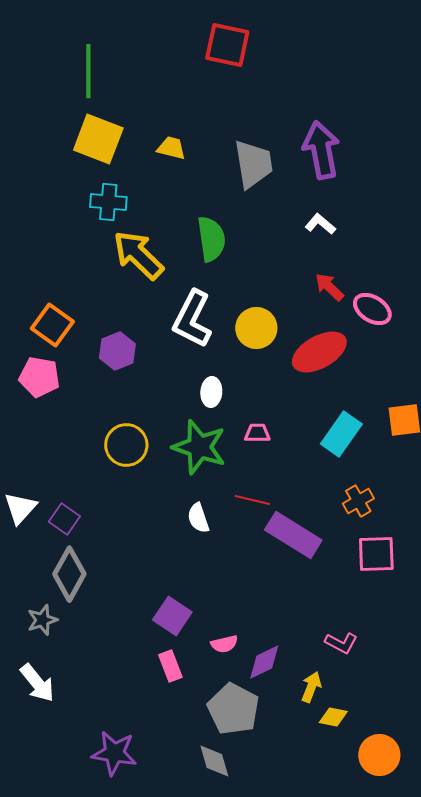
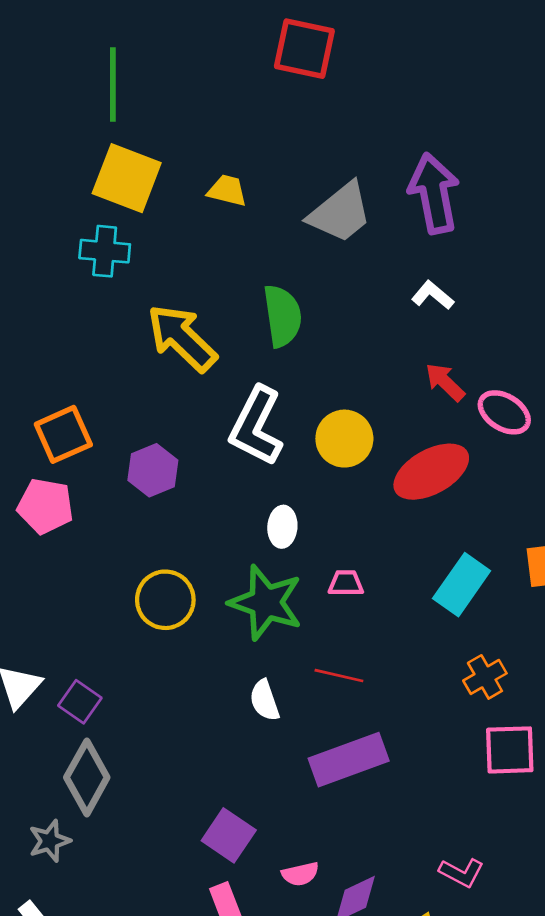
gray trapezoid: (253, 164) -> (340, 213), turned 60
cyan cross: (108, 202) -> (105, 251), moved
orange square: (52, 325) -> (63, 434), turned 30
purple rectangle: (293, 535) -> (349, 760), moved, turned -52

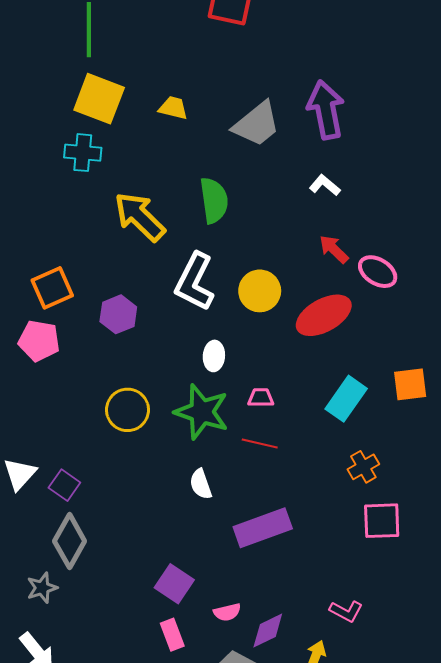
red line: (339, 676) -> (260, 443), moved

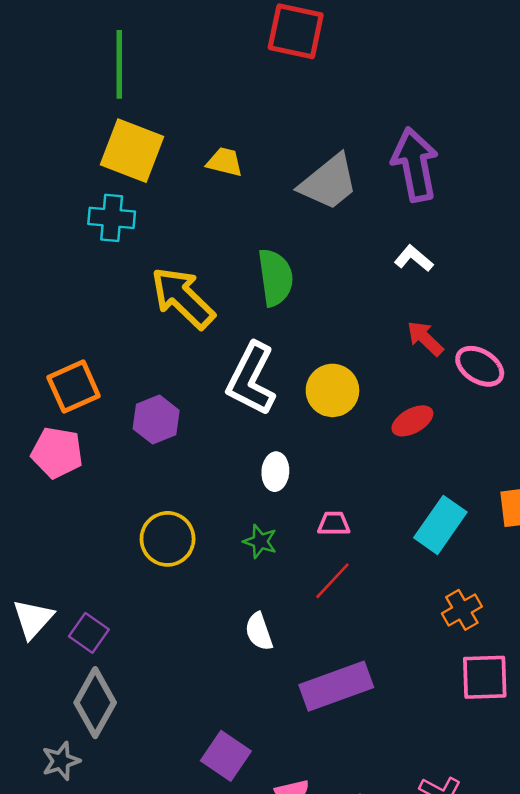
red ellipse: (324, 315) -> (412, 421), size x0.6
green star: (202, 412) -> (260, 541), size x0.5
red line: (260, 443) -> (332, 581), turned -60

